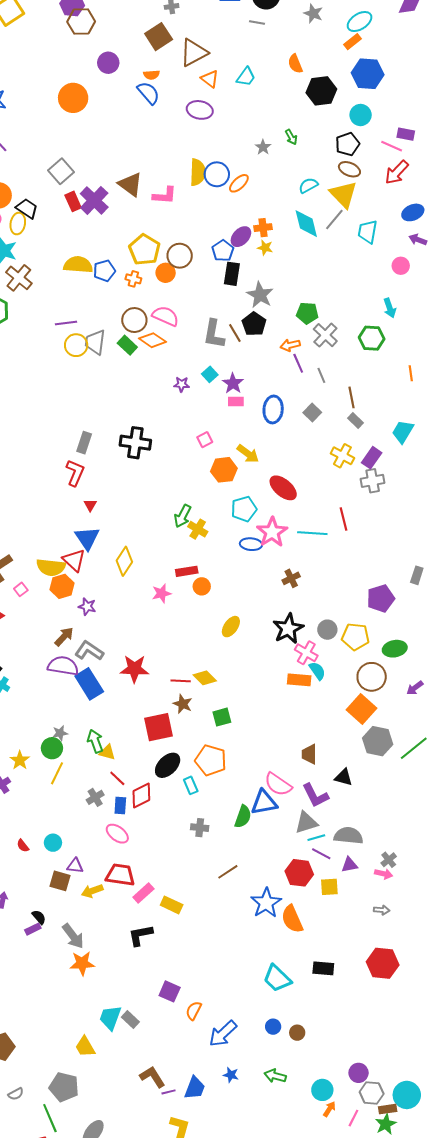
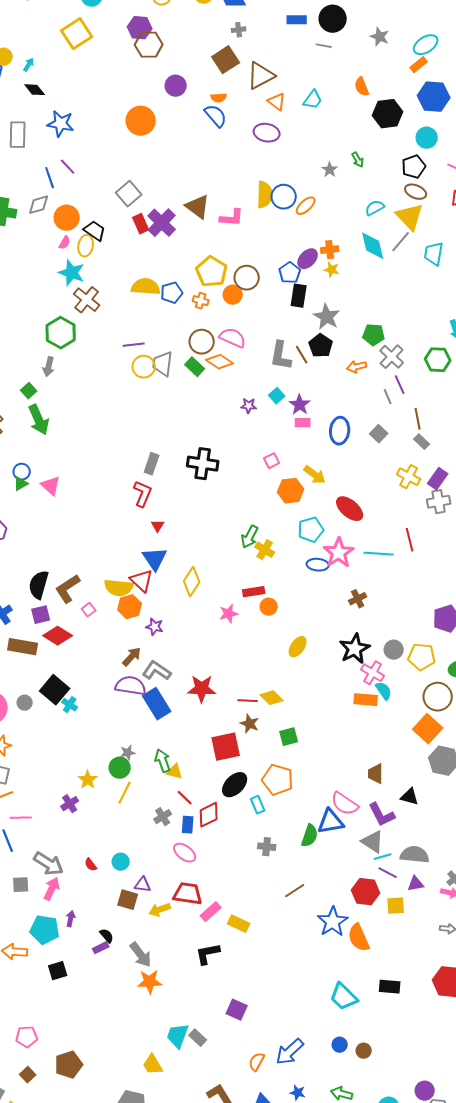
purple line: (298, 363) -> (400, 385), moved
gray triangle: (306, 823) -> (373, 842), turned 50
orange semicircle: (194, 1011) -> (257, 1062), moved

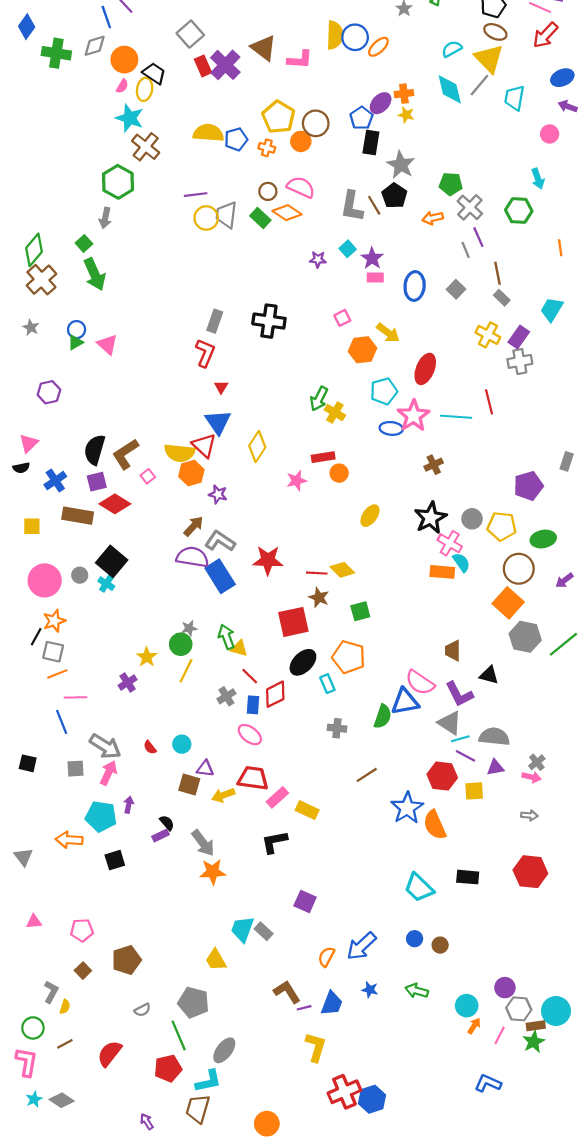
brown circle: (202, 342) -> (268, 191), size x0.7
red ellipse: (350, 509) -> (425, 369), turned 72
cyan cross: (70, 705) -> (106, 584), moved

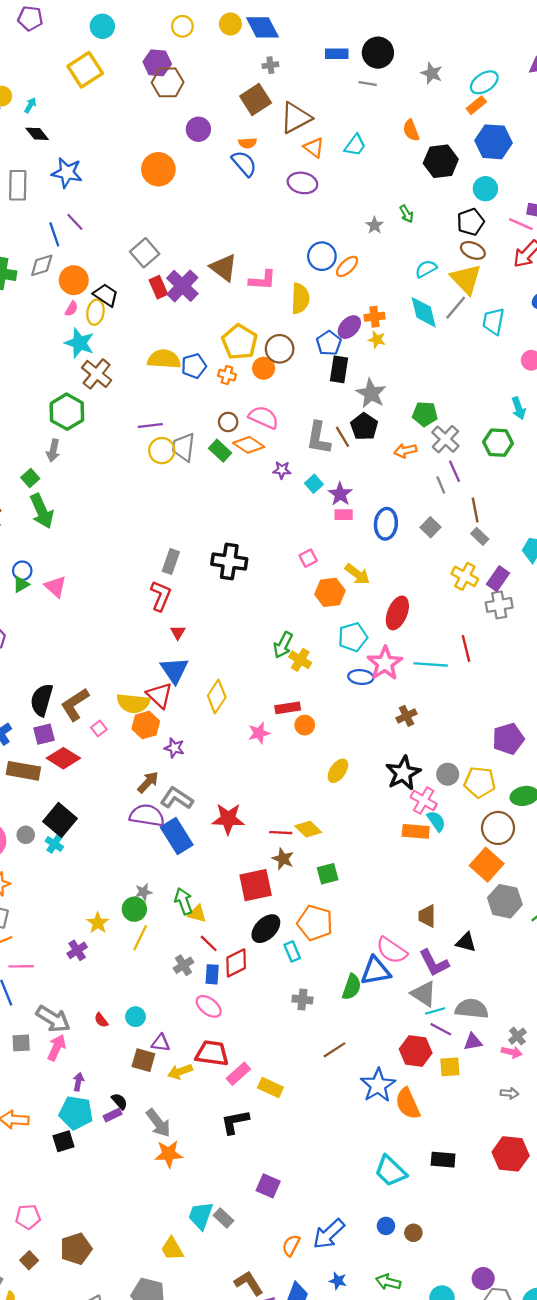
yellow semicircle: (335, 35) -> (300, 298), moved
purple star: (318, 259) -> (282, 470), moved
cyan pentagon: (101, 816) -> (76, 1113), moved

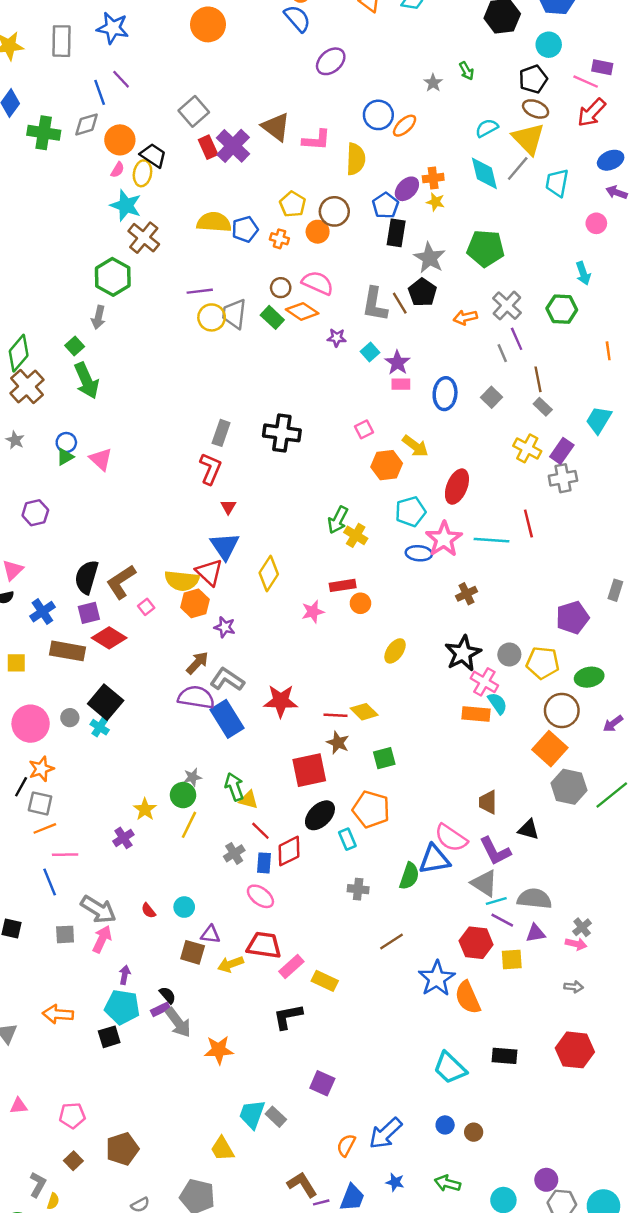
purple ellipse: (302, 183) -> (331, 61), moved, turned -52
yellow pentagon: (240, 342) -> (293, 204), size x0.7
green pentagon: (425, 414) -> (486, 248), moved, size x1.4
gray arrow: (158, 1123) -> (178, 1023), moved

